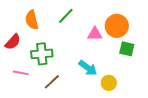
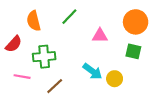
orange circle: (117, 26) -> (136, 22), moved
yellow circle: (109, 83) -> (115, 79), moved

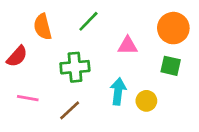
green cross: (44, 57) -> (75, 67), moved
cyan arrow: (92, 71) -> (118, 91), turned -120

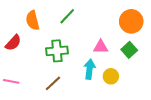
pink triangle: (128, 46) -> (101, 47), moved
green square: (171, 66) -> (129, 50), turned 35
pink line: (28, 98) -> (11, 81), moved

